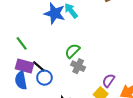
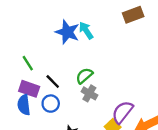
black line: (39, 66) -> (53, 82), moved
purple semicircle: (108, 81) -> (122, 112), size x1.5

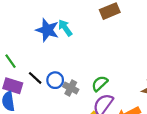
green semicircle: (84, 76) -> (100, 84), moved
blue circle: (51, 104) -> (55, 80), moved

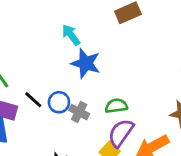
blue star: (47, 30) -> (86, 63), moved
green semicircle: (100, 84) -> (116, 106), turned 36

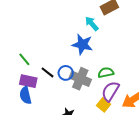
cyan arrow: (71, 35) -> (92, 24), moved
gray cross: (79, 112) -> (80, 79), size x1.5

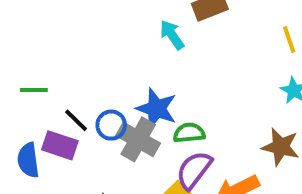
blue star: (82, 44) -> (156, 109), moved
green line: (24, 59) -> (34, 90), turned -56
purple rectangle: (28, 81) -> (60, 145), moved

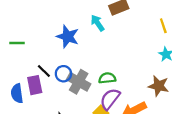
green line: (34, 90) -> (17, 43), moved
blue star: (156, 109) -> (68, 37), moved
purple rectangle: (60, 145) -> (35, 85), turned 60

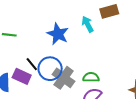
blue circle: (63, 74) -> (50, 69), size x1.5
purple rectangle: (35, 85) -> (22, 76), turned -60

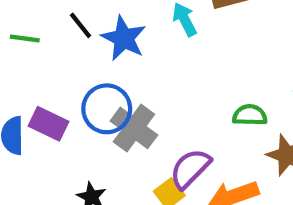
black line: (32, 64) -> (80, 25), moved
green semicircle: (91, 77) -> (250, 115), moved

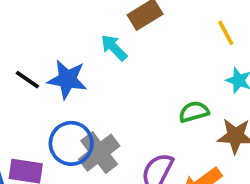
gray cross: (134, 128) -> (99, 153), turned 33

